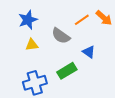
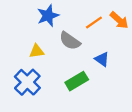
blue star: (28, 20) -> (48, 16), moved
blue cross: (35, 83) -> (27, 82), moved, turned -30

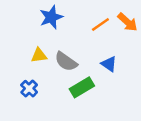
gray semicircle: (70, 41) -> (66, 61), moved
blue cross: (27, 82) -> (29, 89), size x0.6

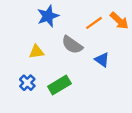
gray semicircle: (66, 61) -> (72, 45), moved
green rectangle: (82, 87) -> (59, 85), moved

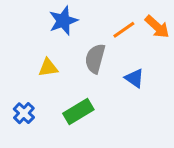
gray semicircle: (72, 45) -> (95, 59), turned 70
blue cross: (27, 83) -> (24, 113), moved

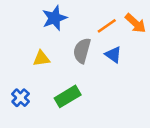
blue triangle: (134, 78) -> (113, 55), moved

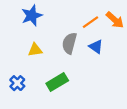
blue star: (55, 18) -> (32, 16), moved

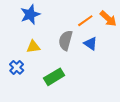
blue cross: (17, 83) -> (17, 67), moved

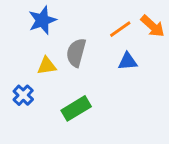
gray semicircle: (66, 40) -> (76, 53), moved
blue triangle: (90, 44) -> (128, 61), turned -40

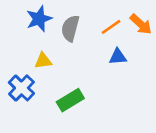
gray semicircle: (76, 53) -> (70, 28), moved
blue cross: (23, 95) -> (21, 88), size x1.4

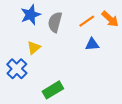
yellow triangle: (43, 61) -> (34, 48), turned -32
green rectangle: (70, 100) -> (53, 90), moved

